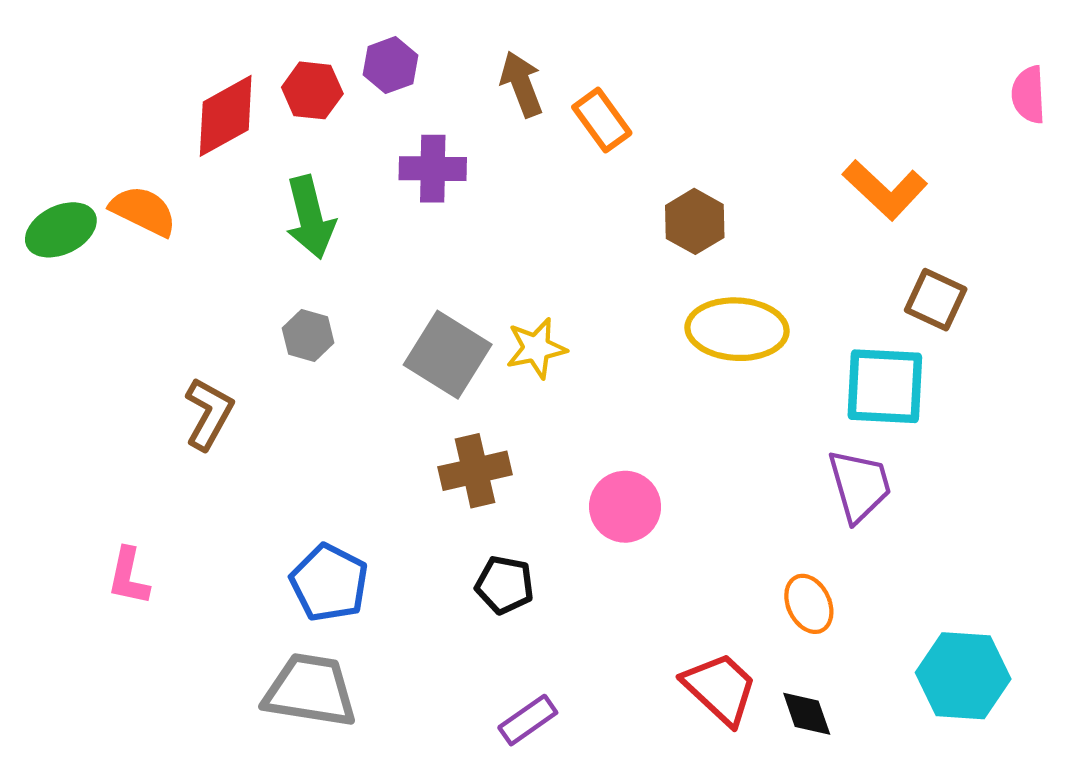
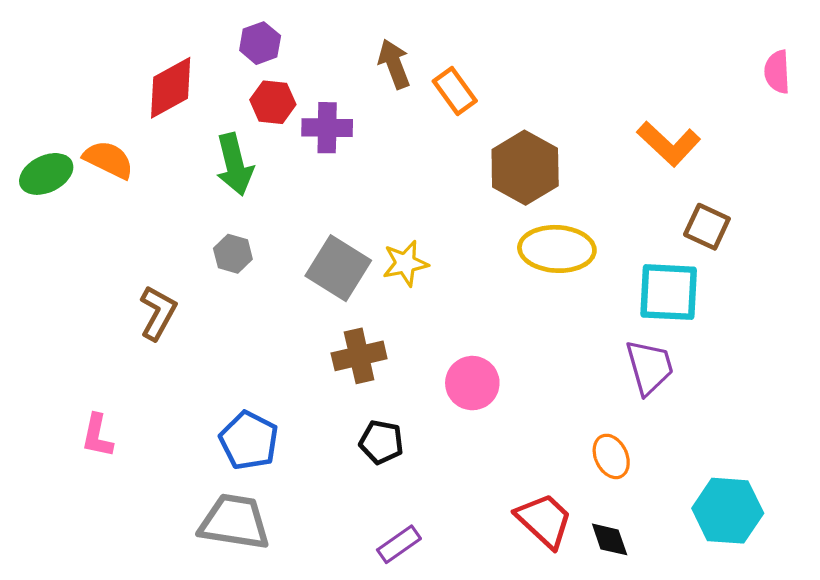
purple hexagon: (390, 65) -> (260, 43), moved
red hexagon: (312, 90) -> (273, 102), moved
brown hexagon: (695, 221) -> (525, 168), size x1.5

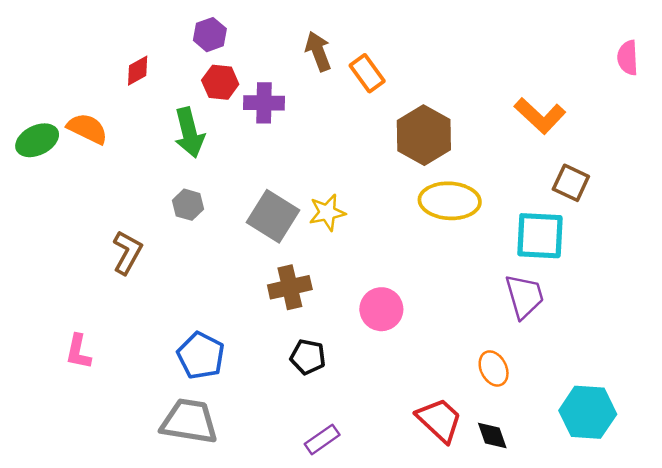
red diamond: (171, 88) -> (138, 71), size x0.6

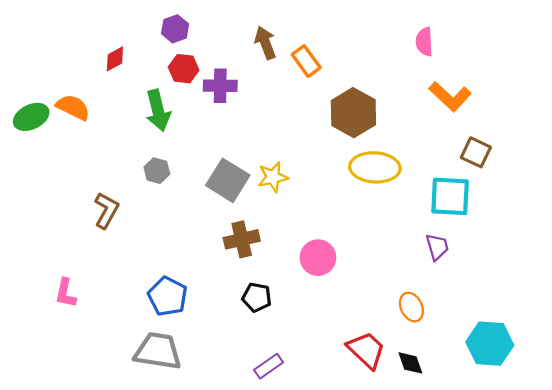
pink semicircle: (628, 58) -> (424, 42), moved
purple trapezoid: (524, 296) -> (437, 247), size x0.7

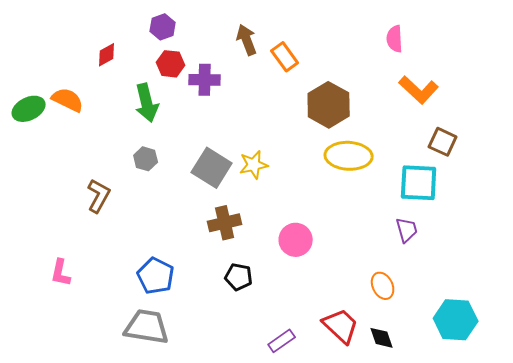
purple rectangle: (269, 366) -> (282, 341), moved

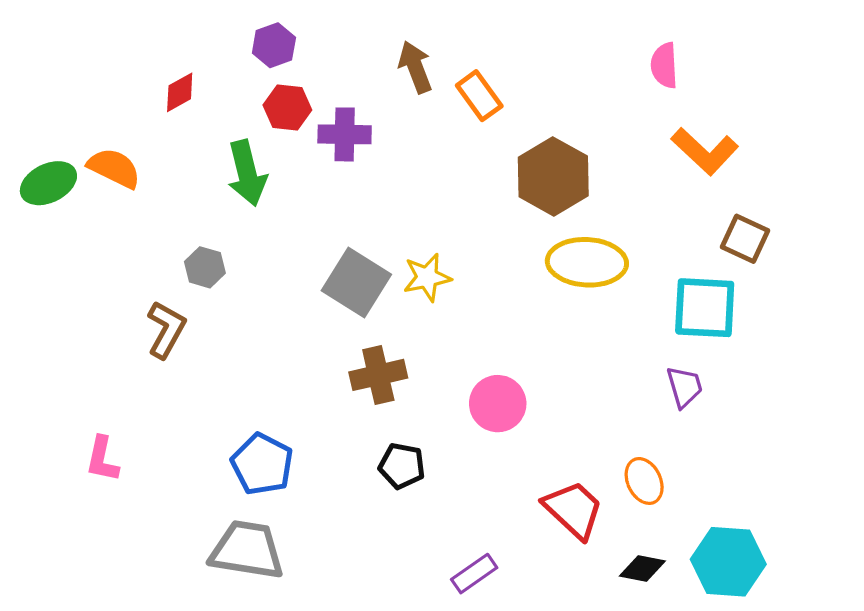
gray hexagon: (146, 159) -> (205, 267), moved
cyan hexagon: (456, 320) -> (728, 562), moved
red trapezoid: (341, 326) -> (573, 510), moved
black diamond: (382, 338) -> (642, 568), turned -60

